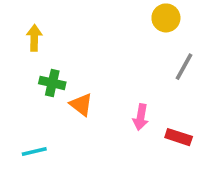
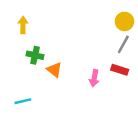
yellow circle: (166, 18) -> (124, 21), moved
red rectangle: (179, 137) -> (120, 70), moved

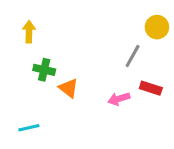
gray line: (123, 44) -> (133, 56), moved
pink arrow: (94, 78) -> (119, 99), turned 63

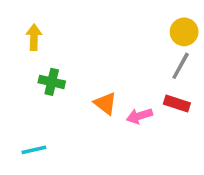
gray line: (133, 56) -> (181, 66), moved
orange triangle: (69, 88) -> (105, 103), moved

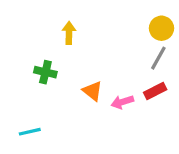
yellow arrow: (34, 37) -> (69, 33), moved
red rectangle: (177, 103) -> (155, 91), turned -45

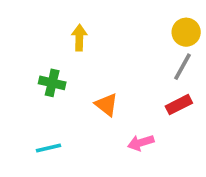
pink arrow: (122, 102) -> (141, 143), moved
cyan line: (30, 132) -> (48, 148), moved

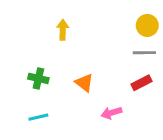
gray line: (182, 67) -> (144, 53), turned 60
green cross: (52, 83) -> (38, 78), moved

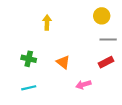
yellow circle: (147, 25) -> (102, 16), moved

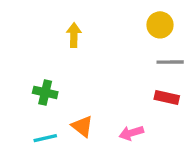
orange triangle: (63, 62) -> (82, 126), moved
red rectangle: (106, 62) -> (167, 98), turned 40

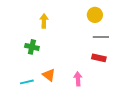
green cross: (45, 92) -> (32, 47), moved
pink arrow: (131, 133) -> (78, 79), turned 104

